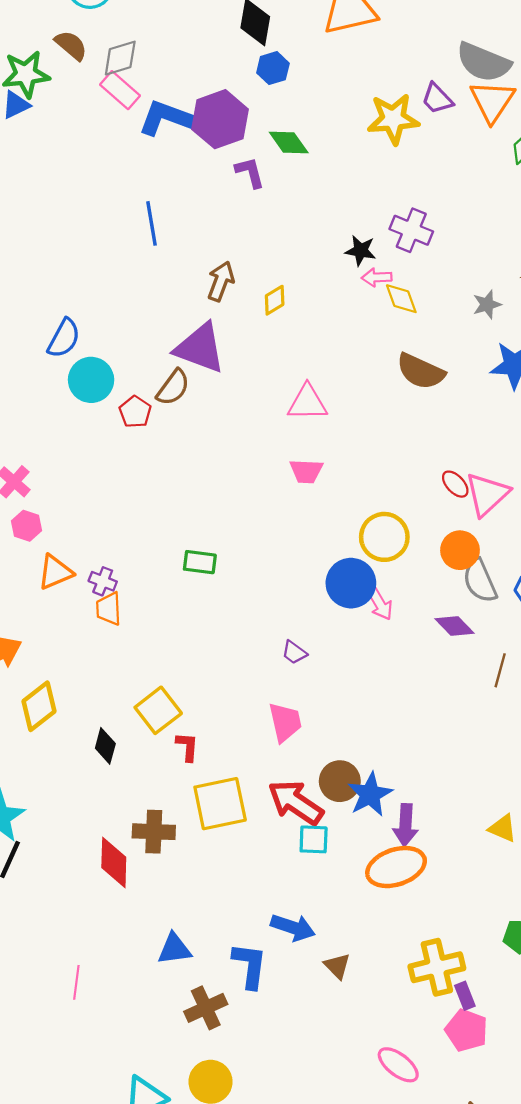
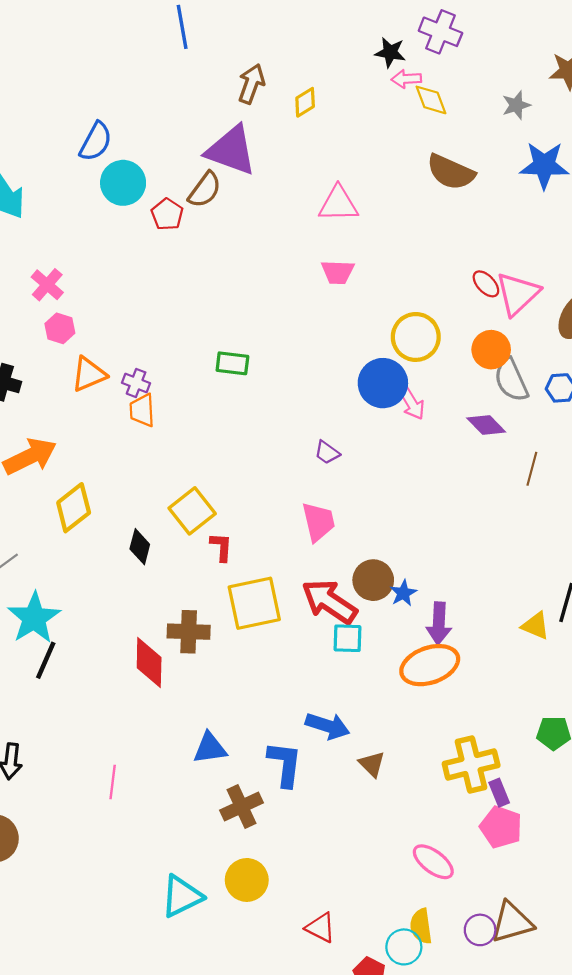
blue star: (370, 794) -> (403, 593), size x0.6

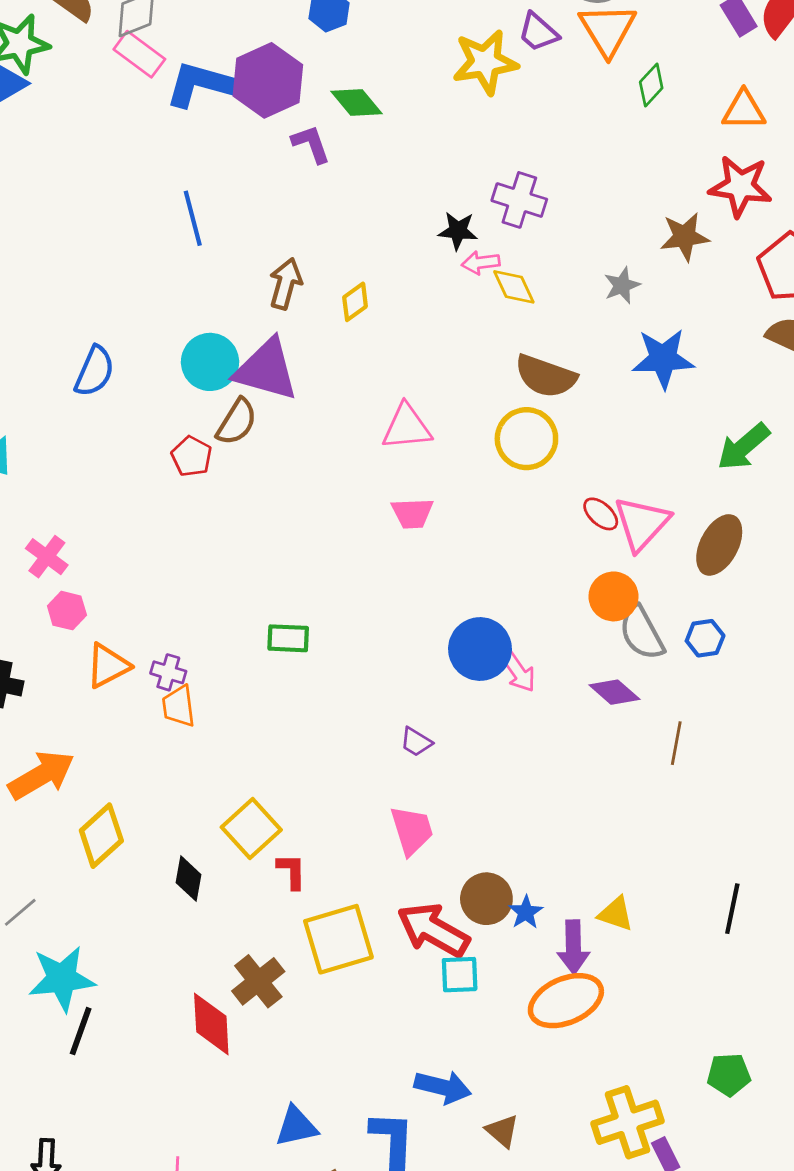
cyan circle: (123, 183) -> (210, 362), moved
yellow circle: (416, 337) -> (526, 439), moved
cyan star: (34, 618) -> (62, 979), turned 30
yellow triangle: (535, 626) -> (616, 914), moved
brown cross: (189, 632) -> (258, 981), turned -36

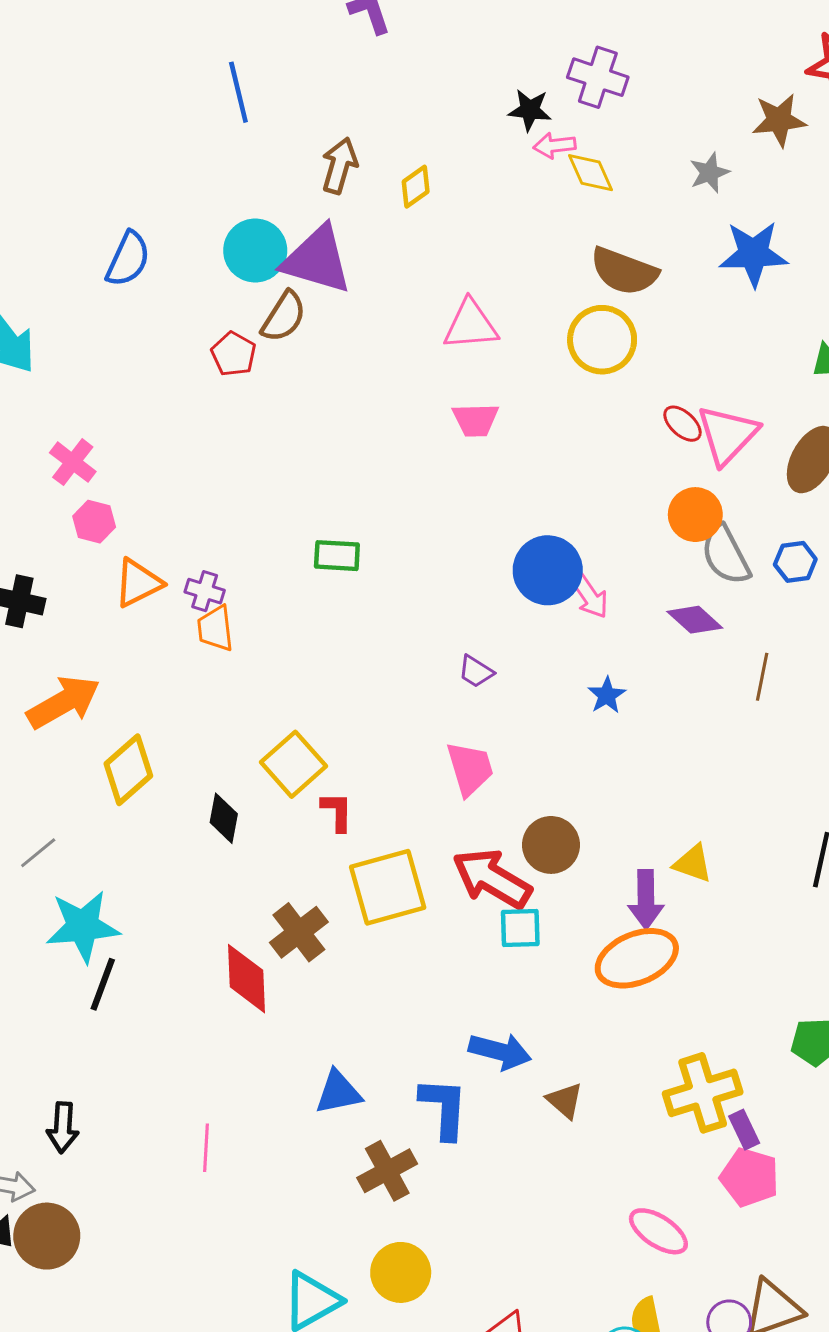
blue star: (526, 912) -> (607, 695), moved

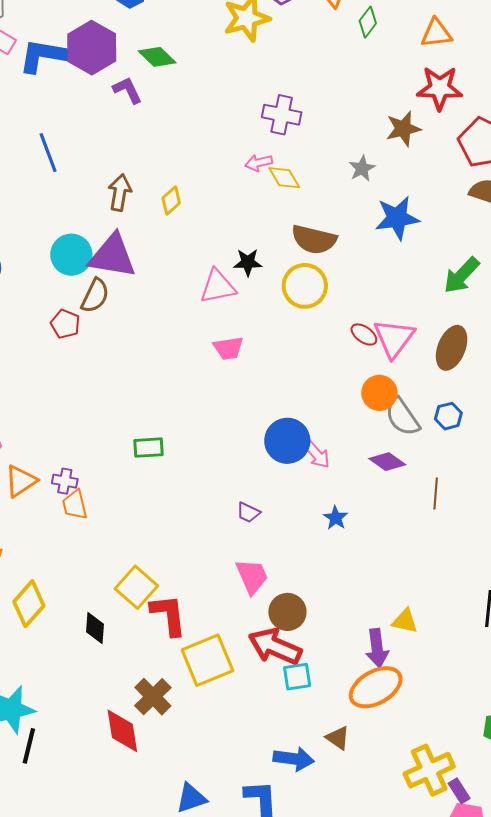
black star: (530, 110) -> (248, 262), moved
red L-shape: (337, 812) -> (168, 615), size x1.6
brown circle: (551, 845) -> (287, 612), moved
brown triangle: (565, 1101) -> (338, 738), moved

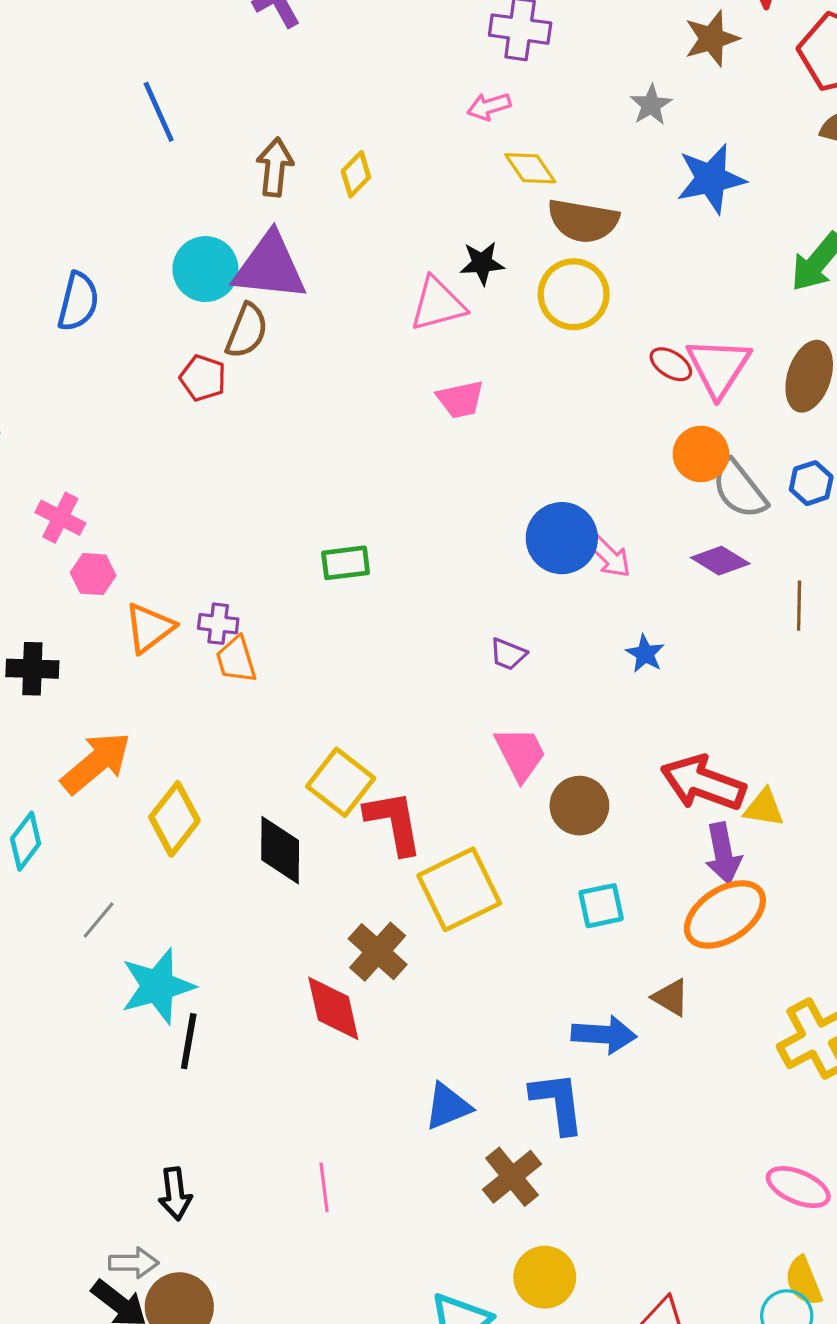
yellow diamond: (284, 178) -> (530, 168), moved
black diamond: (95, 628) -> (280, 850), size x1.4
red arrow: (275, 646) -> (703, 783), moved

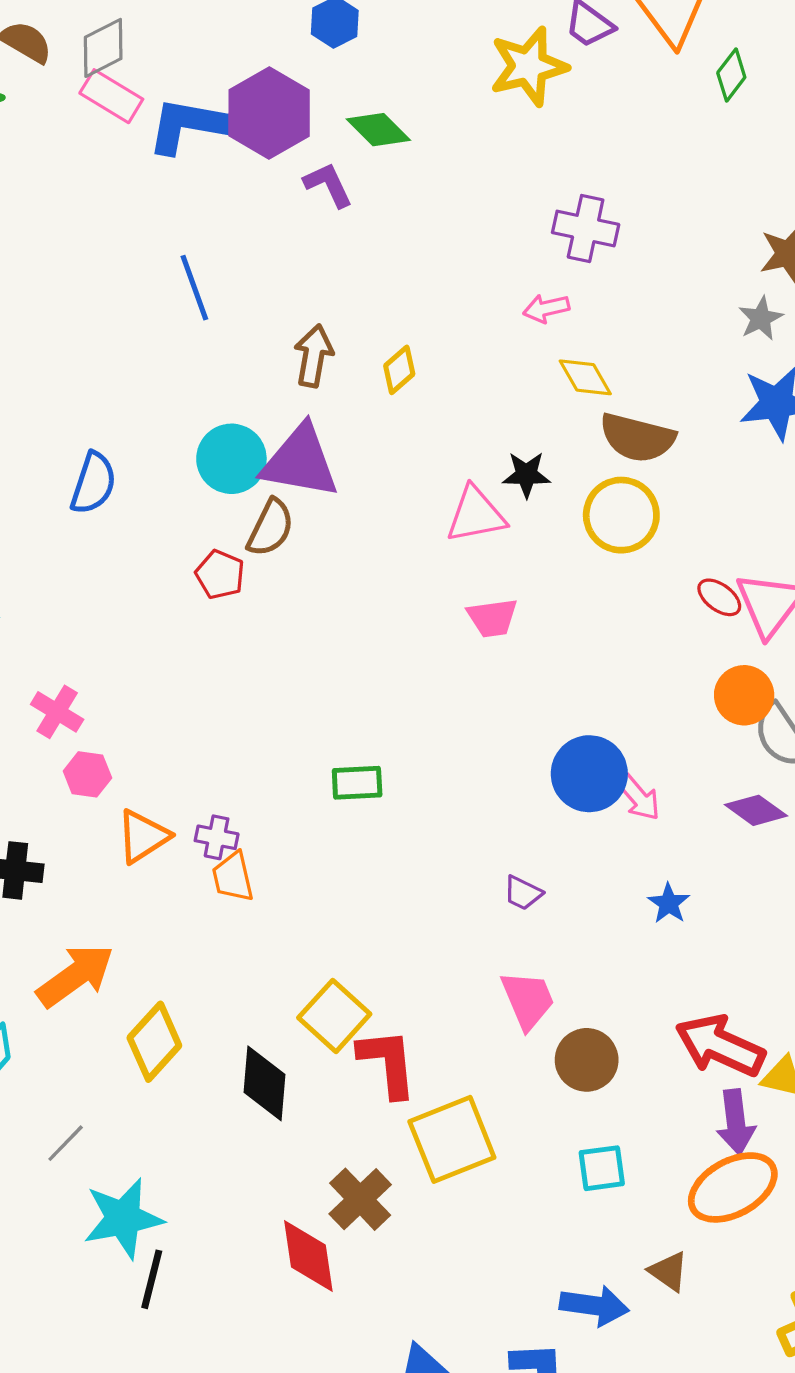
gray star: (651, 105) -> (761, 318), moved

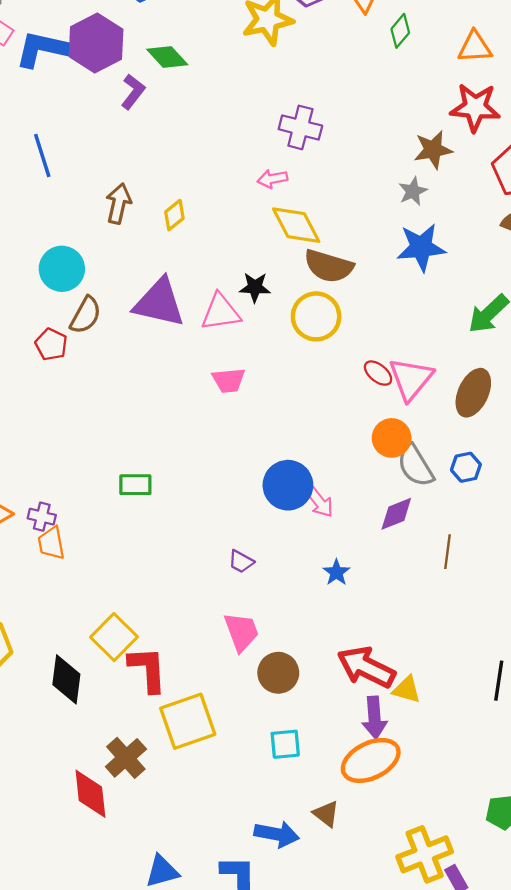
purple L-shape: (328, 185) -> (133, 92), turned 60
yellow diamond: (585, 377) -> (296, 225), size x1.4
purple triangle: (300, 462) -> (159, 303), moved
purple diamond: (756, 810) -> (396, 514), turned -60

